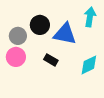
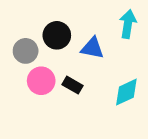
blue triangle: (65, 34) -> (92, 48), size x0.7
pink circle: (16, 57) -> (41, 81), moved

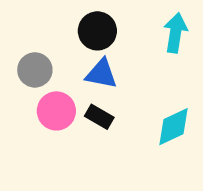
black circle: (57, 35) -> (97, 31), moved
blue triangle: (92, 48) -> (101, 74), moved

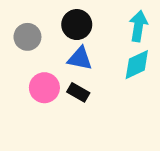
gray circle: (35, 70) -> (27, 37), moved
cyan diamond: (174, 127) -> (137, 65), moved

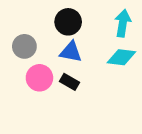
gray circle: (27, 37) -> (24, 46), moved
cyan diamond: (137, 65) -> (121, 57), turned 32

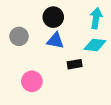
pink circle: (39, 78) -> (32, 81), moved
black rectangle: (69, 82) -> (75, 64), moved, turned -40

